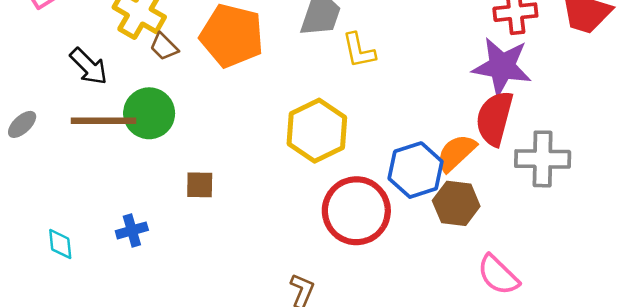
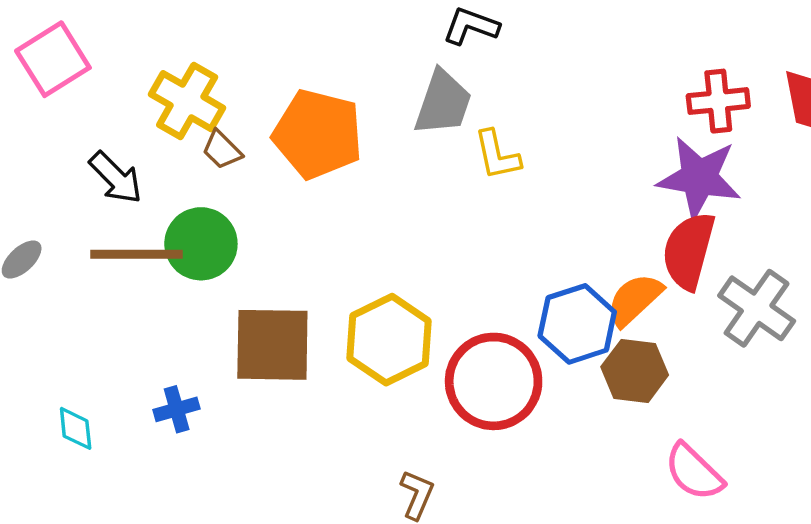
yellow hexagon: (317, 131) -> (389, 340), moved
gray cross: (543, 159) -> (757, 308), turned 34
brown square: (200, 185) -> (272, 345), size x2.0

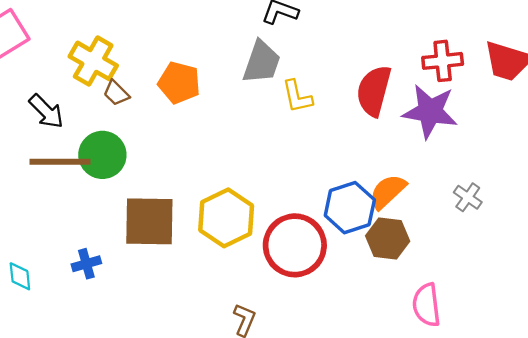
orange pentagon: (318, 134) -> (179, 83), size x0.7
red semicircle: (689, 251) -> (374, 91), moved
gray cross: (757, 308) -> (468, 197), size x0.6
pink semicircle: (694, 472) -> (427, 305), turned 39

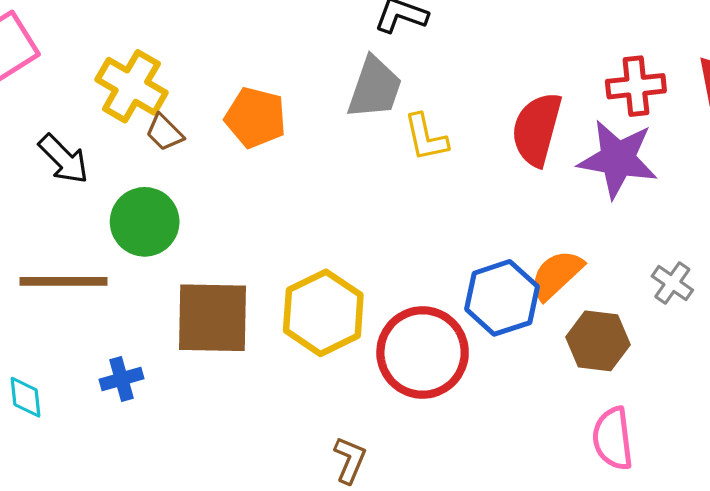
brown line: (60, 162) -> (64, 281), moved
brown hexagon: (388, 239) -> (598, 341), moved

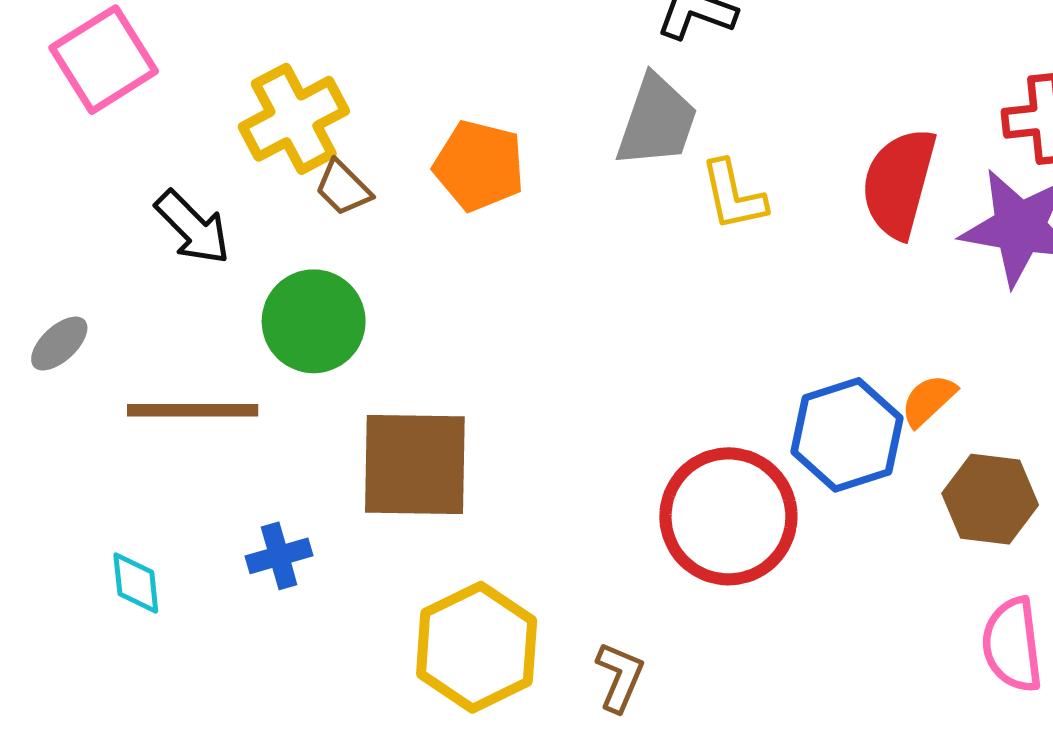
yellow cross: (131, 86) -> (294, 119), turned 32
orange semicircle: (557, 275) -> (928, 400), size x0.7
yellow hexagon: (323, 313) -> (477, 647), moved

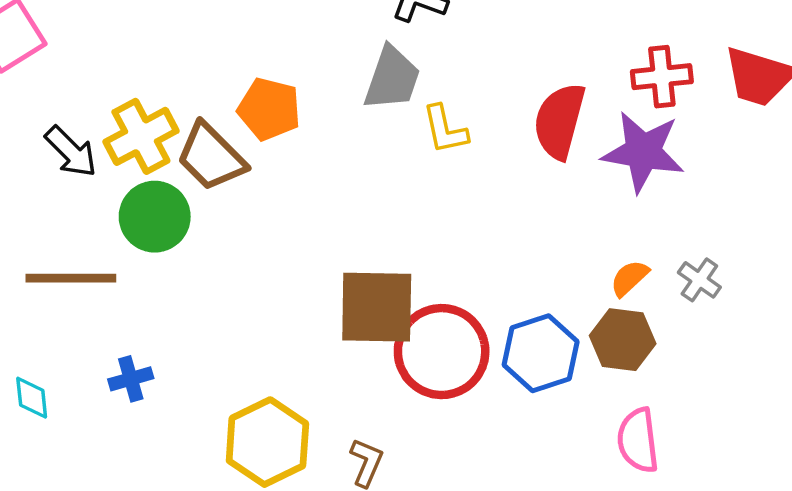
yellow cross: (294, 119) -> (141, 136), moved
brown trapezoid: (343, 188) -> (211, 157), moved, size x1.8
orange semicircle: (928, 400) -> (629, 278), moved
blue hexagon: (847, 435) -> (541, 353), moved
brown square: (415, 465) -> (377, 307), moved

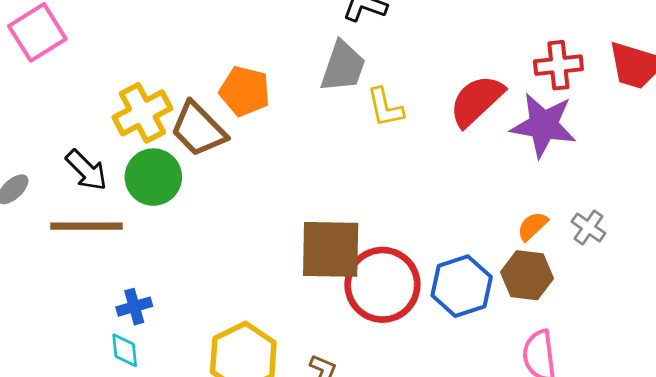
red semicircle: (559, 121) -> (477, 101), turned 32
black arrow: (71, 152) -> (86, 170), moved
cyan diamond: (32, 398) -> (125, 350), moved

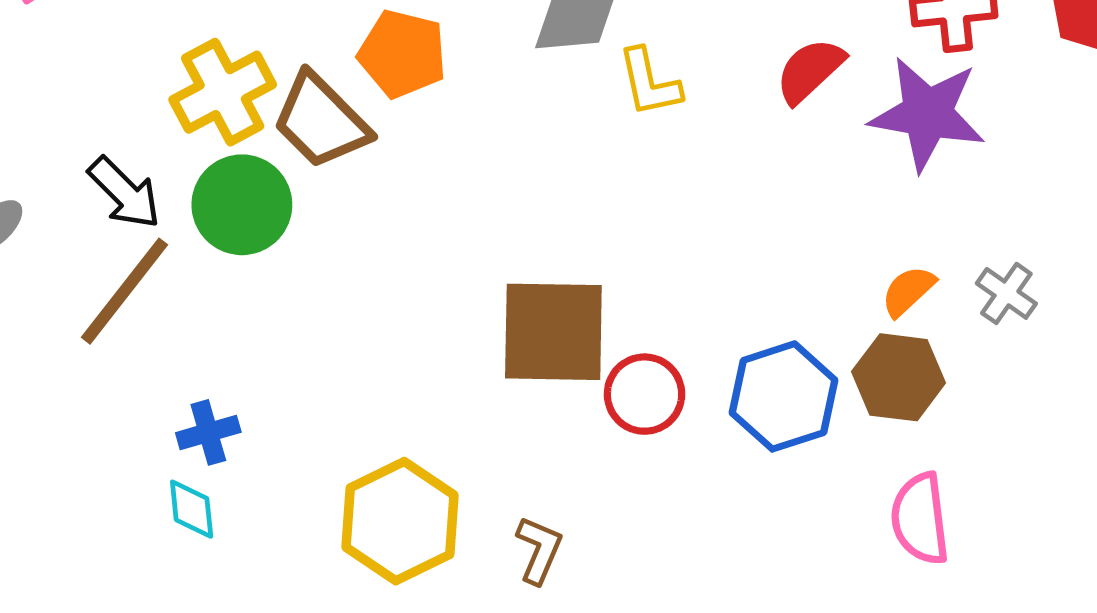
red semicircle: (477, 101) -> (810, 71), size x0.7
brown line: (86, 226) -> (124, 291), turned -52
red circle: (382, 285) -> (645, 394), size x0.6

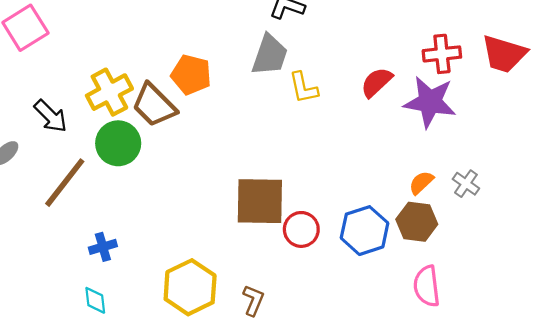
black arrow: (124, 193) -> (51, 116), moved
cyan diamond: (192, 509) -> (95, 300), moved

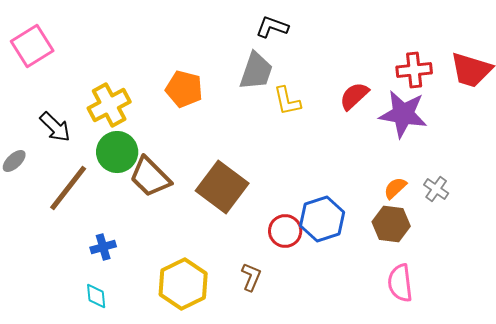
brown trapezoid: (154, 105) -> (150, 177), moved
brown square: (260, 201) -> (222, 187), moved, turned 36
blue hexagon: (365, 231) -> (322, 219), moved
brown L-shape: (253, 300) -> (251, 277), moved

